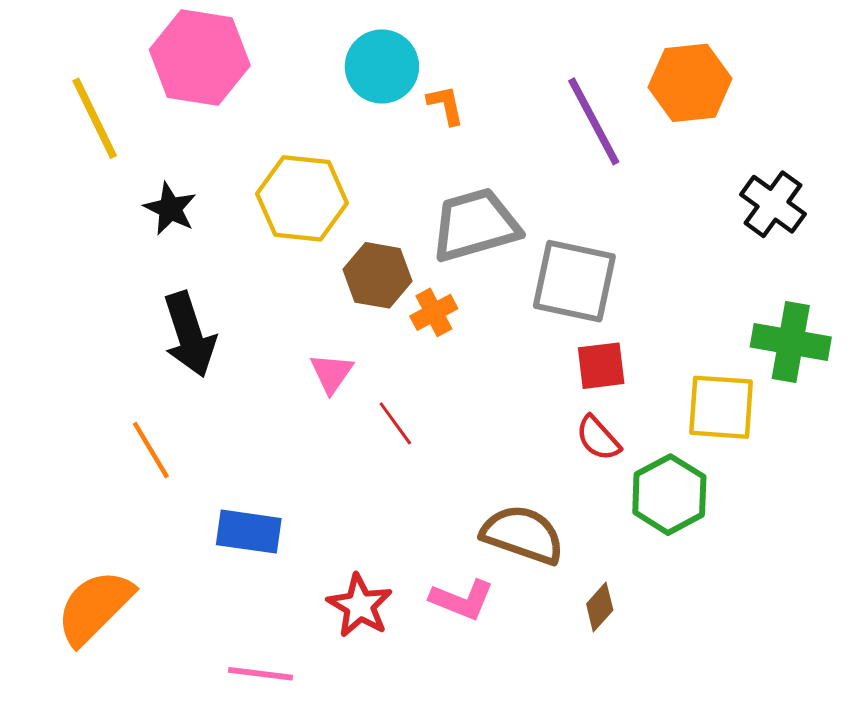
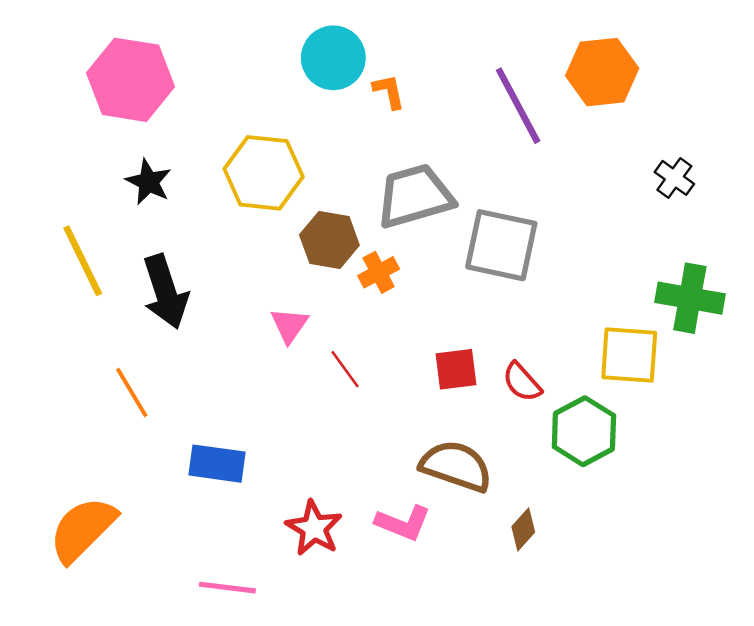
pink hexagon: (200, 58) -> (130, 80), moved
yellow line: (95, 118) -> (83, 261), moved
black cross: (773, 204) -> (674, 178), size x0.7
red square: (601, 366) -> (456, 369), moved

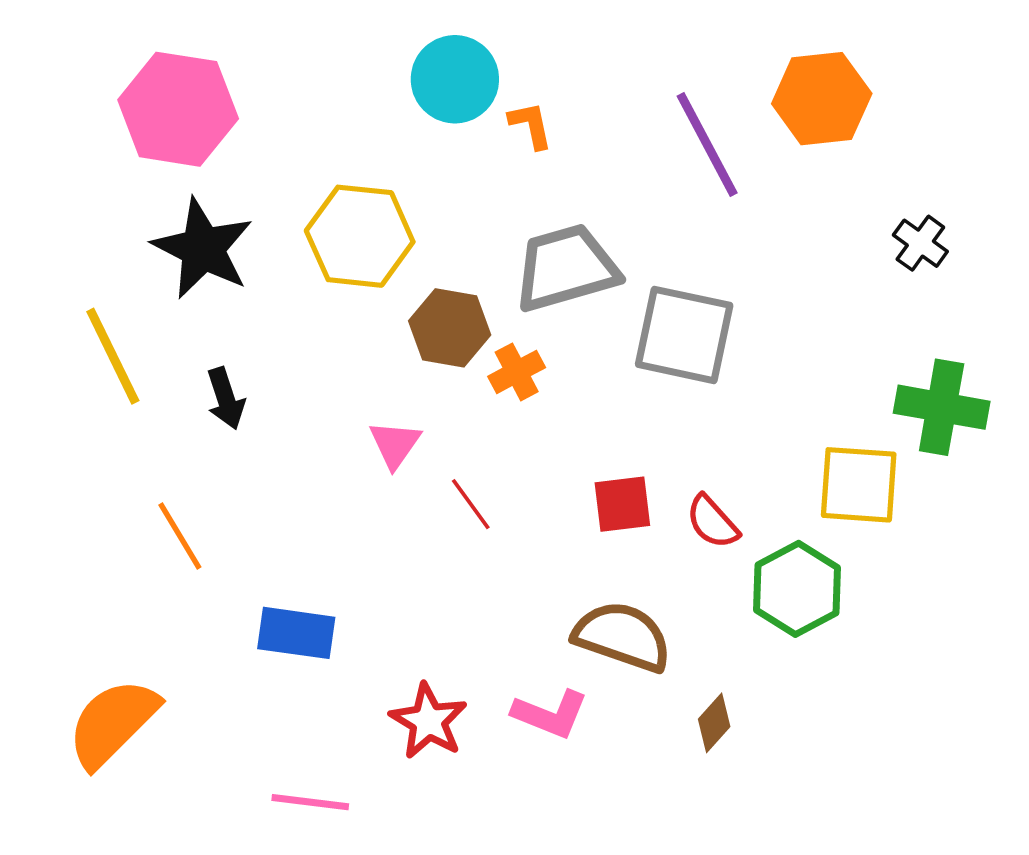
black star: (149, 182) -> (203, 249), size x1.6
black arrow: (165, 292) -> (226, 398), size x0.6

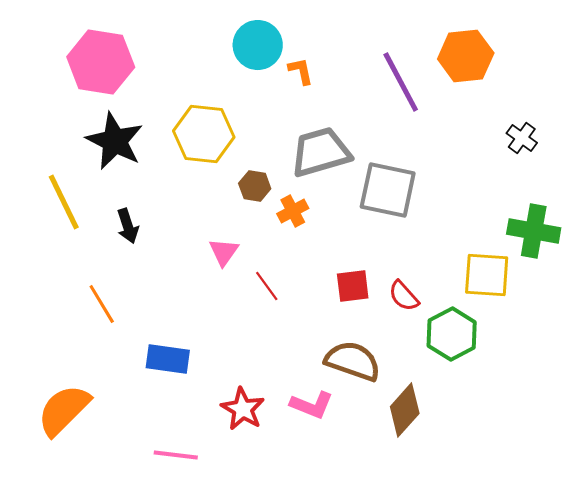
brown hexagon: (450, 328) -> (255, 186), size x0.7
brown diamond: (714, 723) -> (405, 410), size x1.6

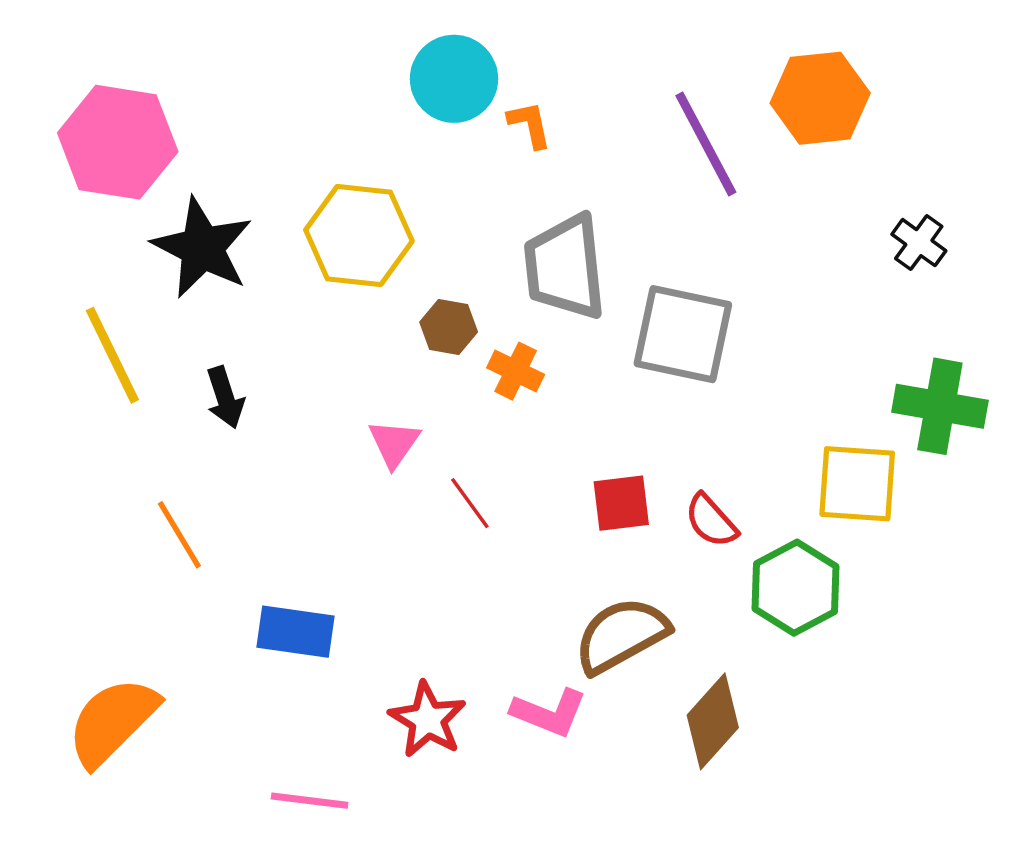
pink hexagon: (101, 62) -> (118, 142), moved
gray trapezoid: (321, 152) -> (565, 267), turned -80
orange cross: (293, 211) -> (516, 371), turned -36
brown semicircle: (353, 361) -> (621, 635), turned -48

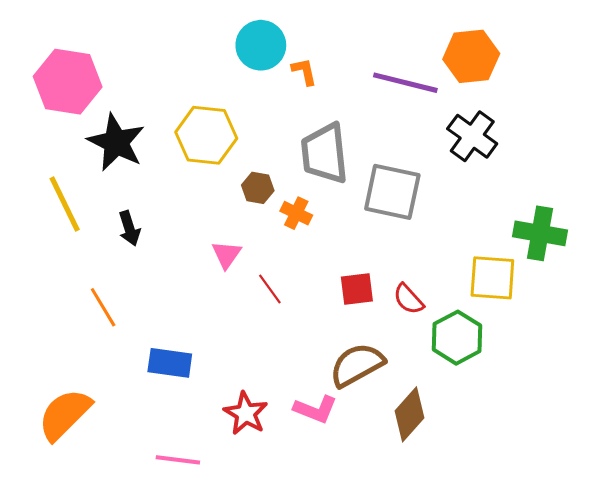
purple line: (706, 144) -> (405, 83), turned -48
black cross: (919, 243) -> (472, 136), moved, size x1.6

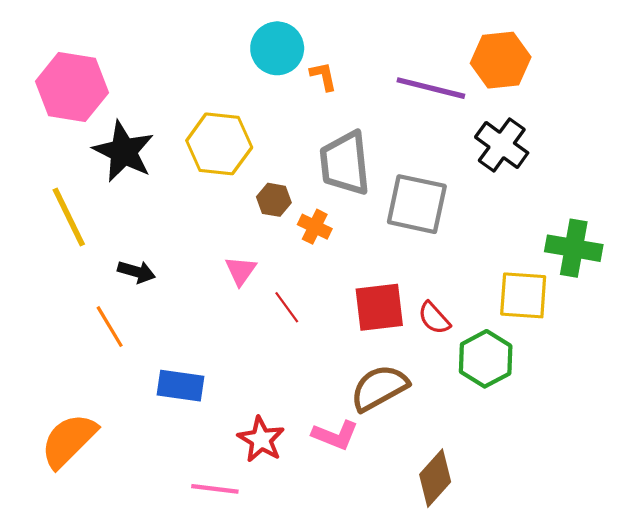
black arrow: (129, 228) -> (136, 272), moved, turned -56
red square: (357, 289) -> (379, 307), size x1.4
brown diamond: (409, 414) -> (435, 478), moved
pink line: (178, 460) -> (215, 489), moved

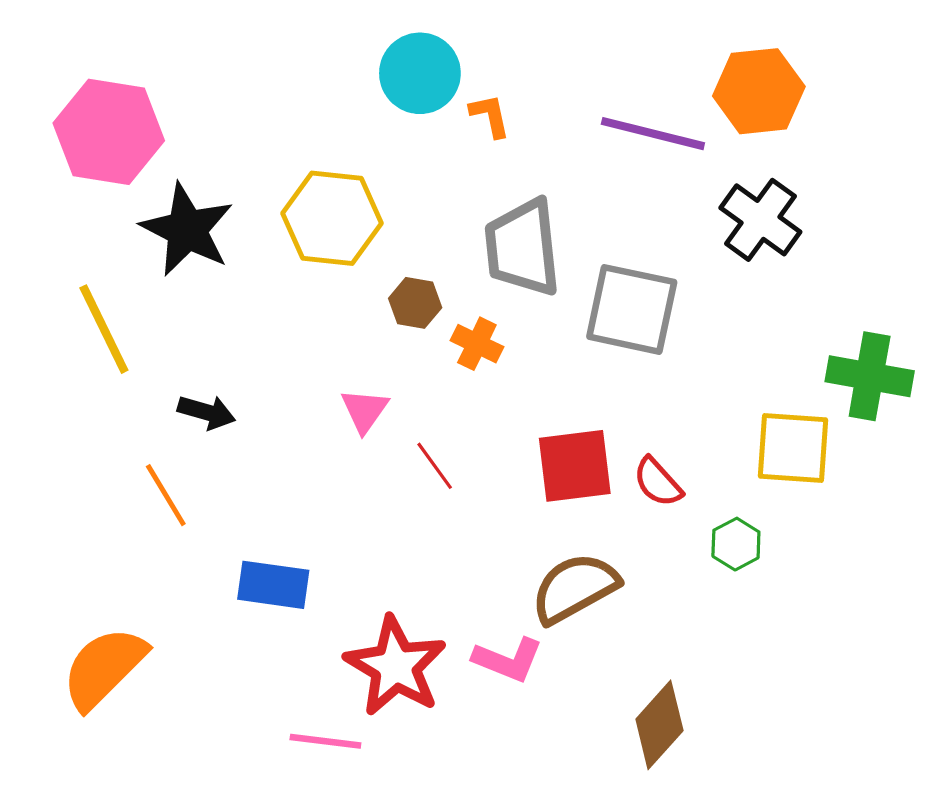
green hexagon: (486, 359) -> (736, 544), size x0.6
red star: (261, 439) -> (396, 666), size x1.4

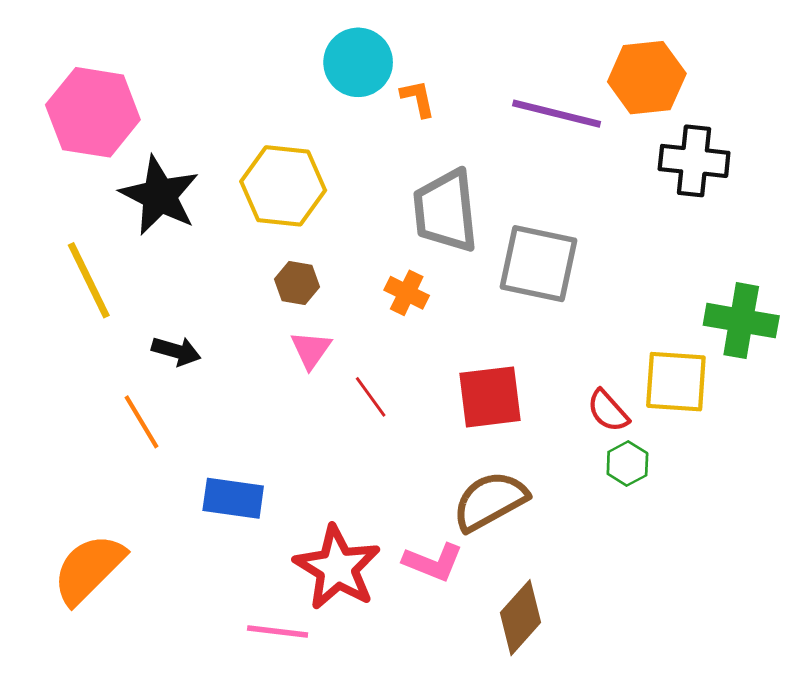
black cross: (760, 220) -> (694, 161), moved, turned -30
brown hexagon: (415, 303) -> (297, 283), moved
red semicircle: (658, 482) -> (608, 411), moved
brown diamond: (659, 725) -> (520, 618), moved

